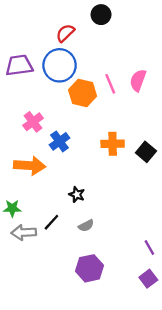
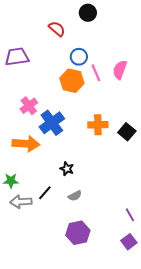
red semicircle: (65, 33) -> (57, 29), turned 84
blue circle: (60, 65) -> (79, 57), moved, size x0.6
blue cross: (60, 141) -> (52, 123), size x1.4

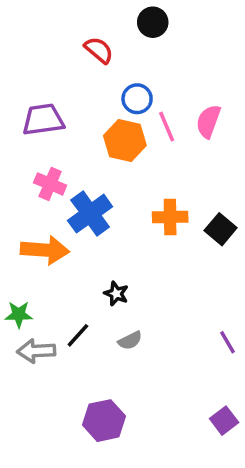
purple trapezoid: (17, 57) -> (43, 120), moved
pink cross: (29, 106) -> (50, 184), turned -30
purple line: (130, 215) -> (228, 342), moved
purple hexagon: (78, 233) -> (104, 421), moved

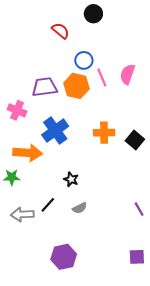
purple trapezoid: (43, 120) -> (45, 87), moved
pink cross: (50, 184) -> (17, 110), moved
green star: (19, 314) -> (12, 177), moved
purple square: (224, 421) -> (137, 257), turned 35

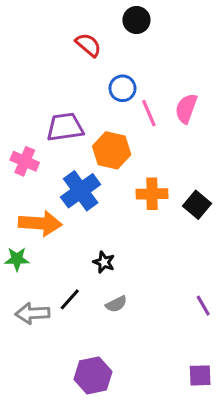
orange hexagon: (76, 86) -> (112, 150), moved

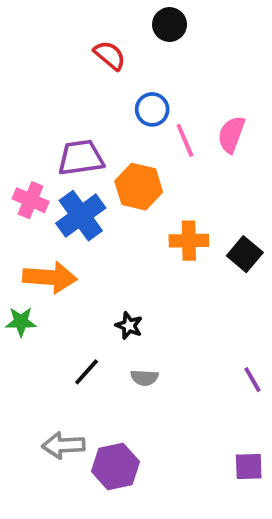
blue cross: (81, 191) -> (81, 216), moved
gray semicircle: (116, 304) -> (144, 378), turned 30
gray arrow: (32, 313) -> (63, 445), moved

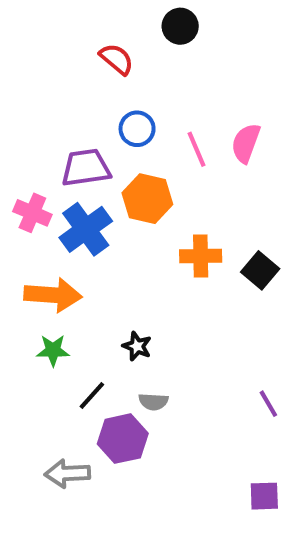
blue circle: (152, 109) -> (137, 129), moved
green star: (21, 322) -> (53, 350), moved
purple hexagon: (115, 466) -> (123, 439), moved

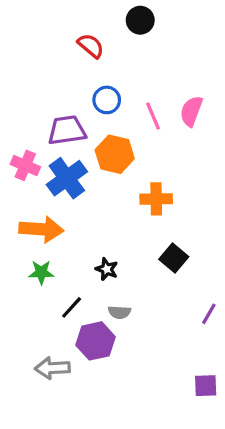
black square: (260, 270) -> (174, 258), moved
purple line: (268, 404) -> (209, 314), turned 60

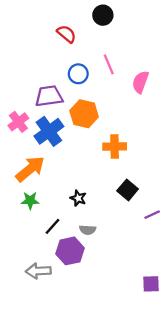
pink line: (153, 116) -> (109, 64), moved
pink cross: (25, 165) -> (18, 122), turned 30
orange arrow: (41, 229) -> (30, 169), turned -44
purple line: (209, 314) -> (152, 215), moved, turned 35

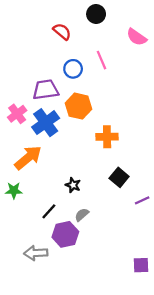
pink semicircle: (140, 82) -> (137, 37), moved, turned -75
green star: (30, 201) -> (14, 191), moved
gray semicircle: (88, 230) -> (82, 215), turned 136

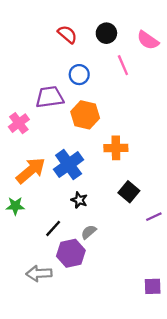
black circle: (96, 14) -> (106, 33), moved
pink line: (102, 60) -> (123, 65), moved
blue cross: (46, 123) -> (69, 165), moved

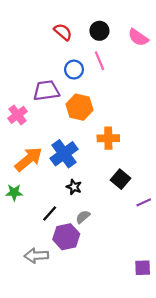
pink line: (123, 65) -> (99, 61), moved

